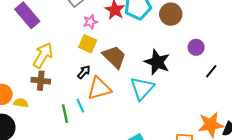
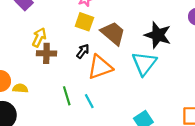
yellow arrow: (43, 55) -> (39, 37), size x0.7
brown cross: (41, 81) -> (46, 53), moved
cyan line: (80, 106) -> (89, 101), moved

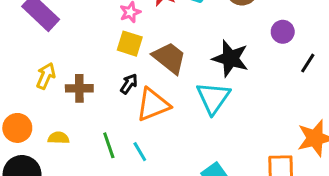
yellow arrow: (39, 37) -> (46, 76), moved
yellow semicircle: (20, 88) -> (59, 138), moved

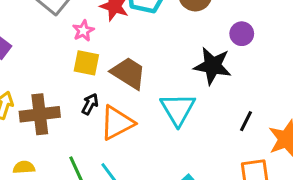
black star: (230, 58) -> (213, 66), moved
black line: (308, 63) -> (246, 121), moved
brown cross: (79, 88) -> (40, 114), size x1.4

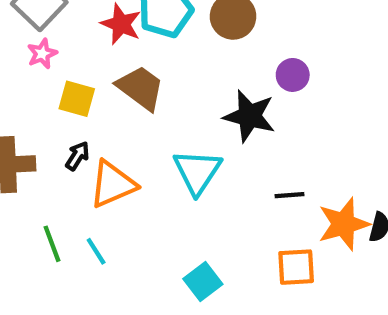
pink star: (83, 31) -> (42, 54), moved
brown trapezoid: (128, 73) -> (140, 88), moved
black line: (246, 121) -> (290, 195), turned 55

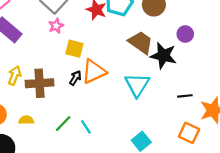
brown trapezoid: (140, 88) -> (141, 42), moved
orange triangle: (113, 184) -> (94, 72), moved
green line: (52, 244) -> (63, 124), turned 66
orange square: (296, 267) -> (189, 133), turned 30

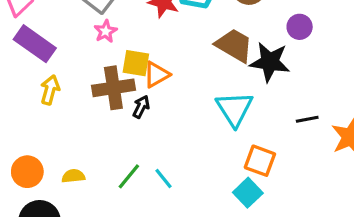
orange triangle: (94, 72) -> (156, 74), moved, size x0.7
yellow arrow: (15, 75) -> (50, 90), moved
brown cross: (39, 83) -> (113, 88), moved
orange square: (189, 133) -> (260, 161), moved

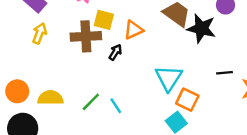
orange triangle: (156, 74) -> (134, 30), moved
black arrow: (141, 107) -> (115, 52), moved
cyan triangle: (234, 109) -> (169, 78), moved
yellow semicircle: (73, 176) -> (50, 98), size x1.5

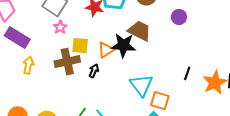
black star: (201, 28) -> (123, 45), moved
black line: (225, 73) -> (187, 73), turned -56

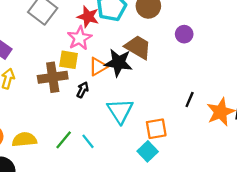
pink star: (60, 27) -> (79, 38), moved, size x1.5
cyan triangle: (141, 85) -> (120, 111), moved
orange square: (160, 101) -> (156, 129), turned -30

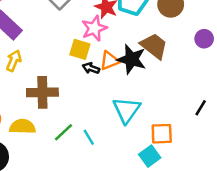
brown cross: (53, 77) -> (42, 92), moved
black arrow: (83, 90) -> (91, 68), moved, turned -105

